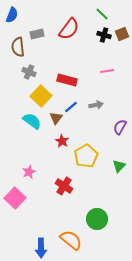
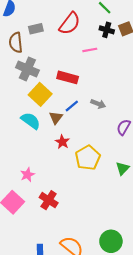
pink line: (107, 71) -> (90, 50), moved
gray cross: (29, 72) -> (27, 69), size x1.5
gray arrow: (96, 105) -> (98, 104), turned 32
red cross: (64, 186) -> (49, 200), moved
green circle: (97, 219) -> (111, 241), moved

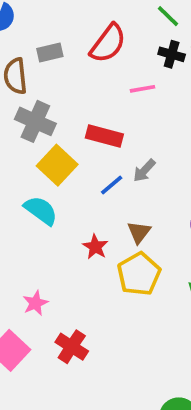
gray arrow: (98, 104) -> (144, 170), moved, turned 112
brown triangle: (56, 118) -> (139, 232), moved

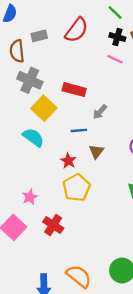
pink line: (143, 89) -> (115, 59), moved, turned 35
blue line: (112, 185) -> (79, 130), moved, turned 35
yellow pentagon: (139, 274) -> (77, 188), moved

